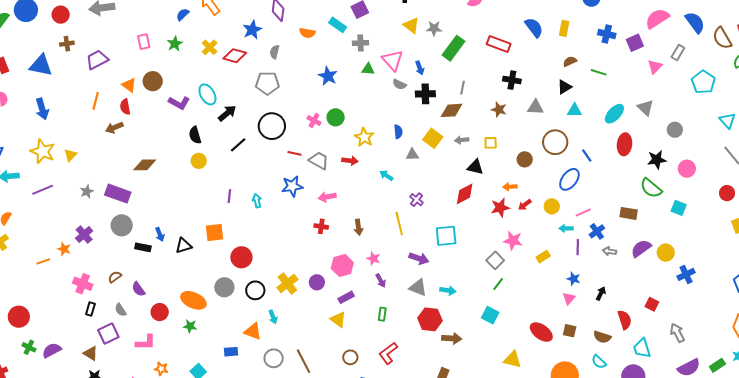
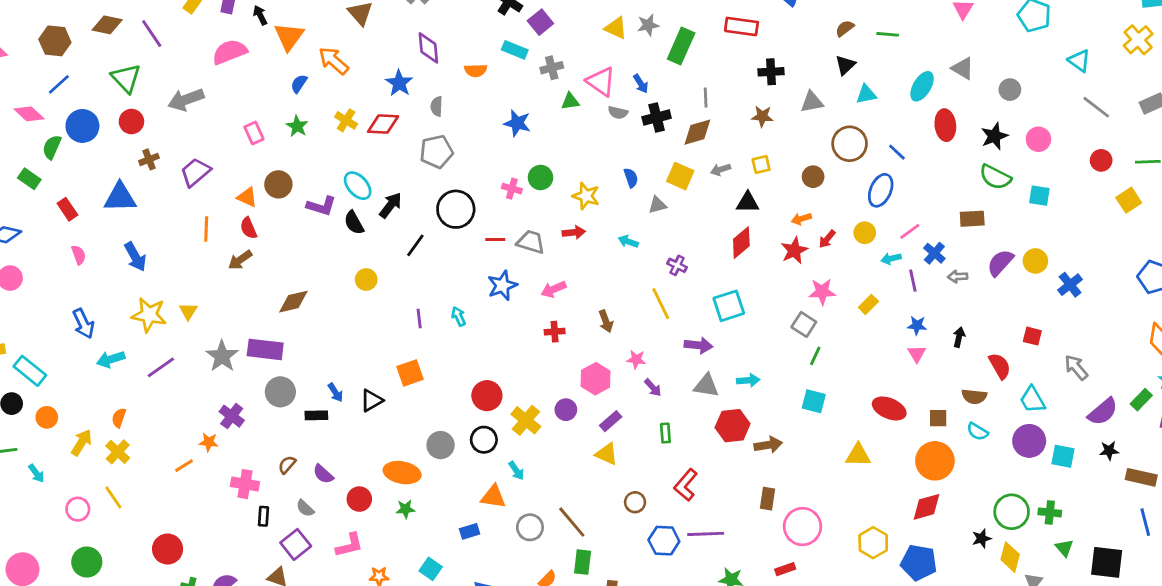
black semicircle: (195, 135) -> (354, 223), moved
gray star: (87, 192) -> (222, 356), size x1.6
red circle: (241, 257) -> (487, 396), moved
brown square: (570, 331) -> (938, 418), moved

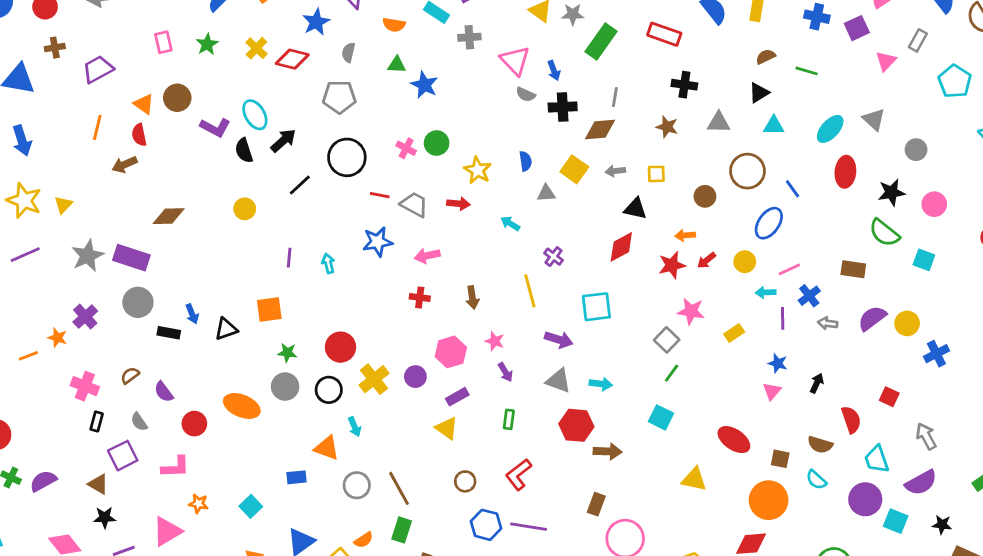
green triangle: (570, 101) -> (397, 65), moved
purple semicircle: (1103, 412) -> (921, 483), moved
green star: (405, 509) -> (287, 353), moved

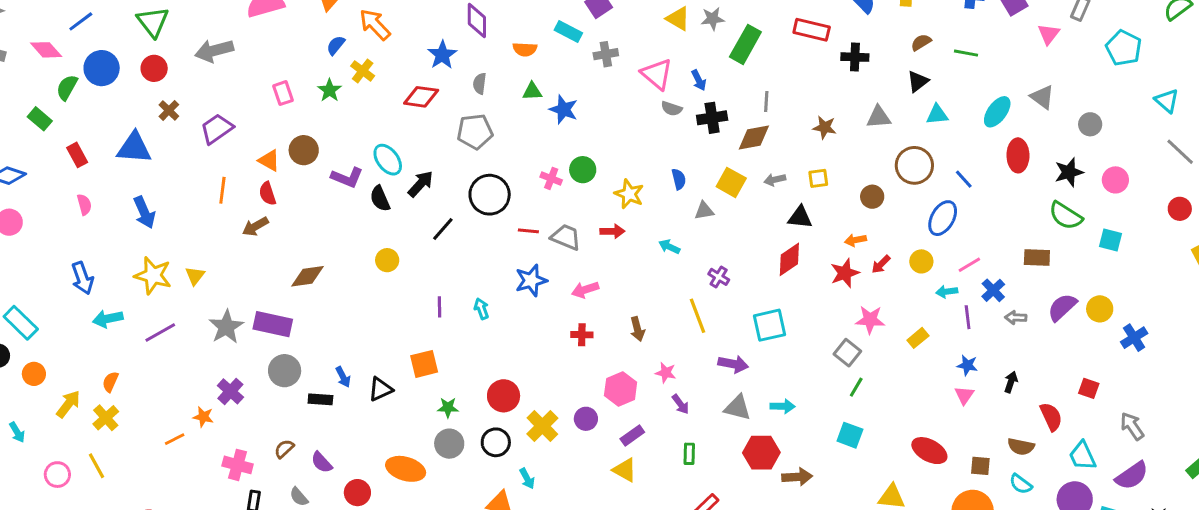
brown cross: (55, 48) -> (169, 110), turned -30
yellow cross: (256, 48) -> (363, 71), moved
black cross: (684, 85) -> (855, 57), moved

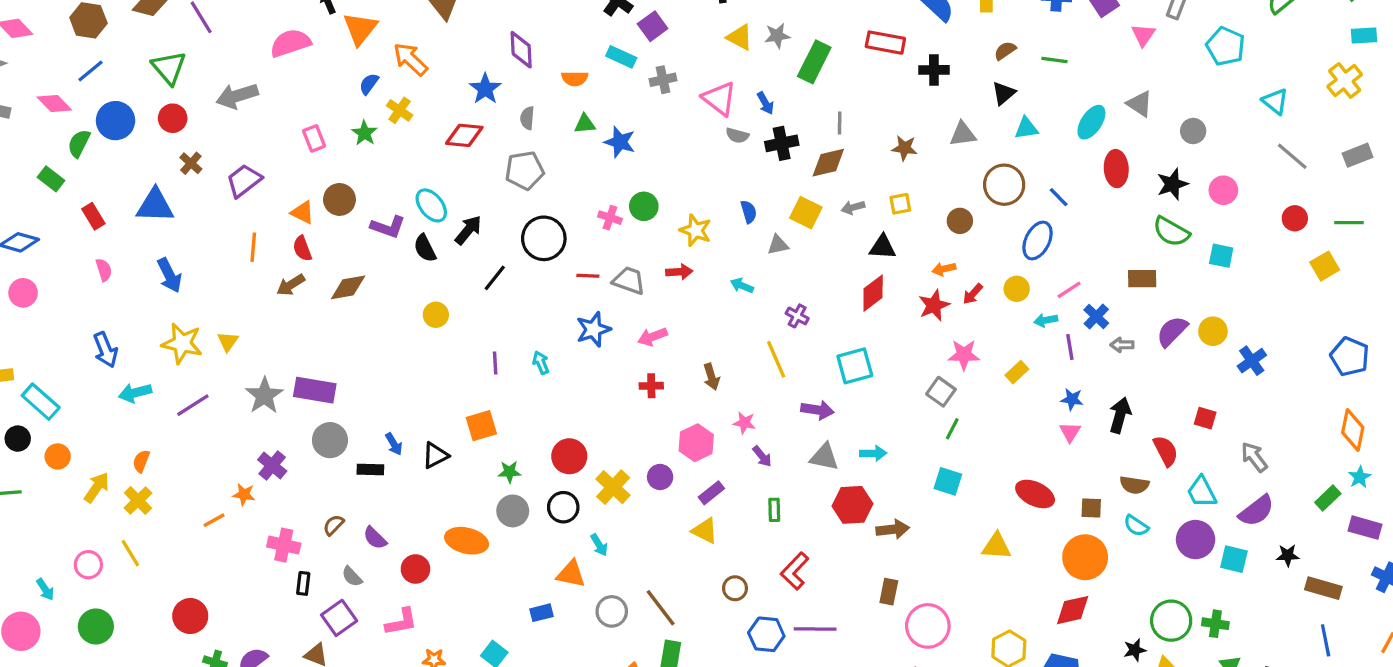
brown diamond: (308, 276) -> (348, 287), moved
black arrow: (1011, 382) -> (1120, 415), size x1.5
cyan arrow: (17, 432) -> (45, 589), moved

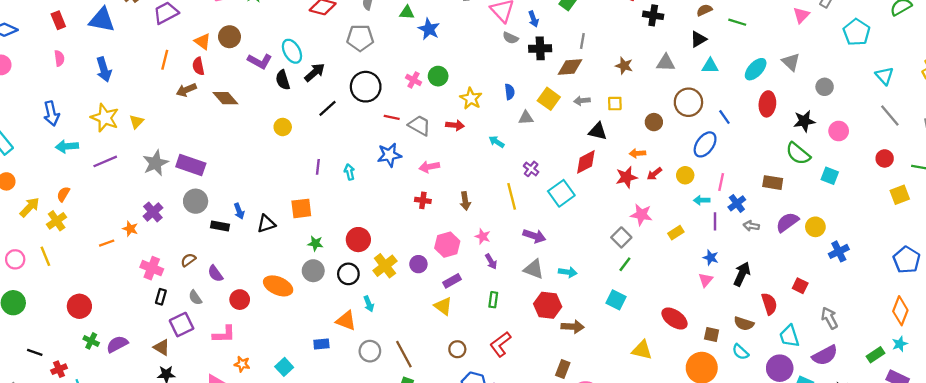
brown diamond: (348, 287) -> (225, 98), turned 50
pink line: (1069, 290) -> (721, 182), turned -54
cyan square: (855, 366) -> (561, 193), moved, turned -30

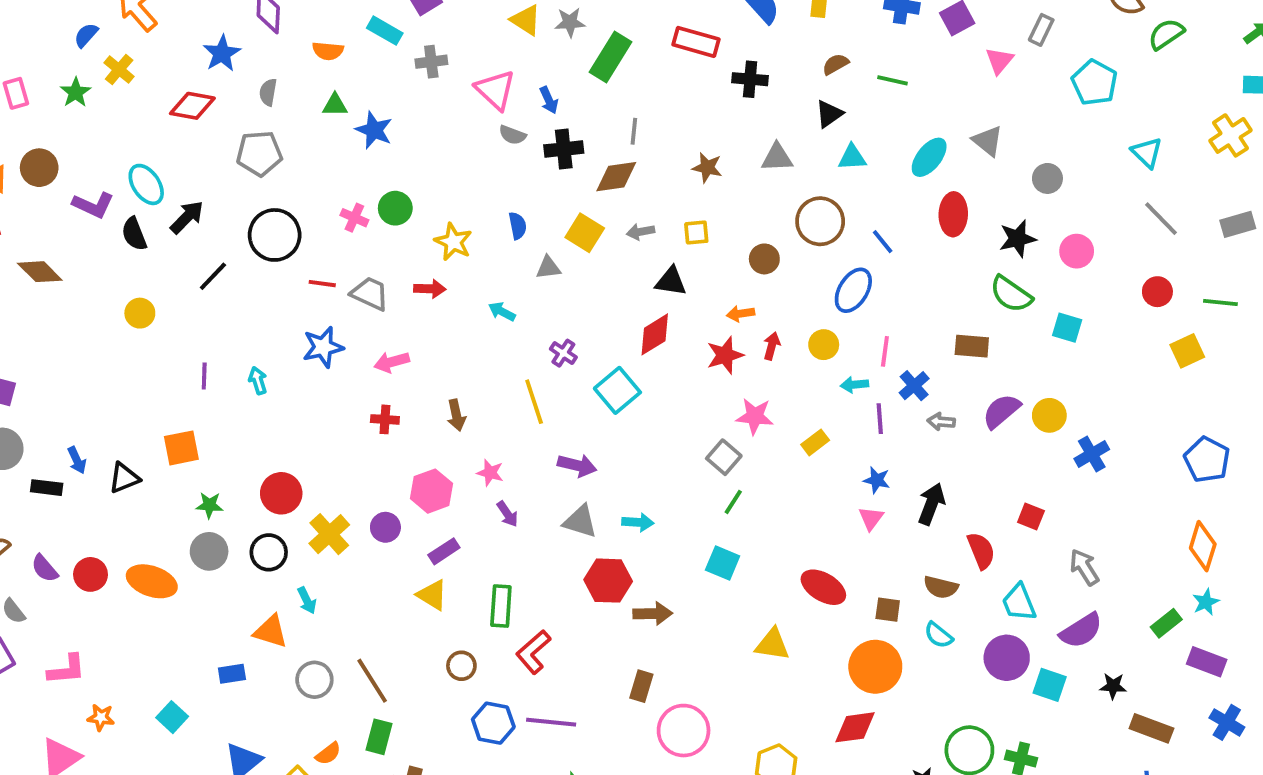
red arrow: (654, 174) -> (772, 346), turned 147
red circle: (240, 300) -> (91, 574), moved
green rectangle: (493, 300) -> (501, 606), moved, size x1.5

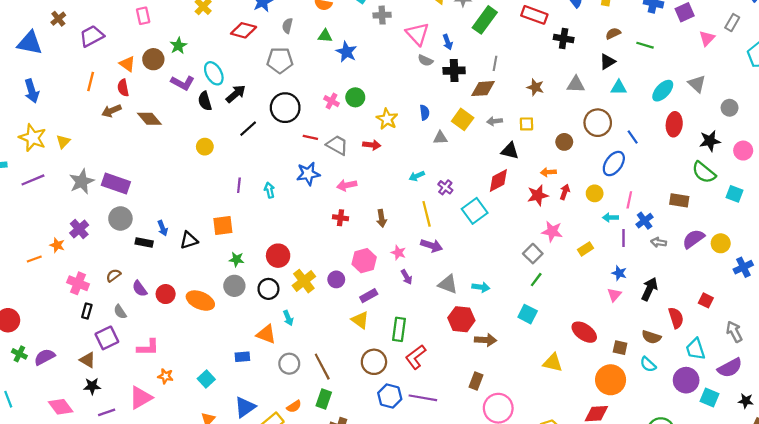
green star: (76, 92) -> (178, 46), moved
cyan arrow: (502, 312) -> (417, 176), moved, turned -56
purple arrow: (577, 465) -> (432, 246), moved
brown circle: (461, 666) -> (374, 362), size x1.5

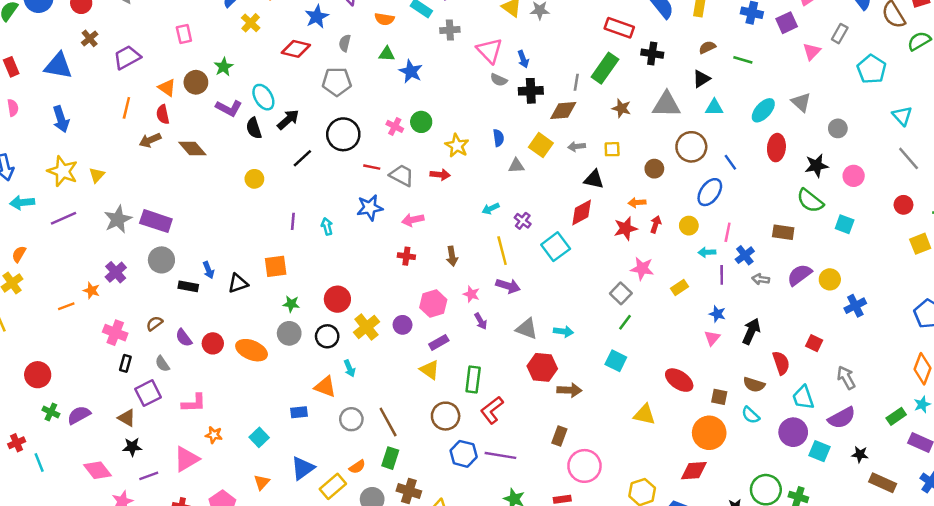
green rectangle: (485, 20) -> (605, 68), moved
gray triangle: (576, 84) -> (666, 105), size x1.4

